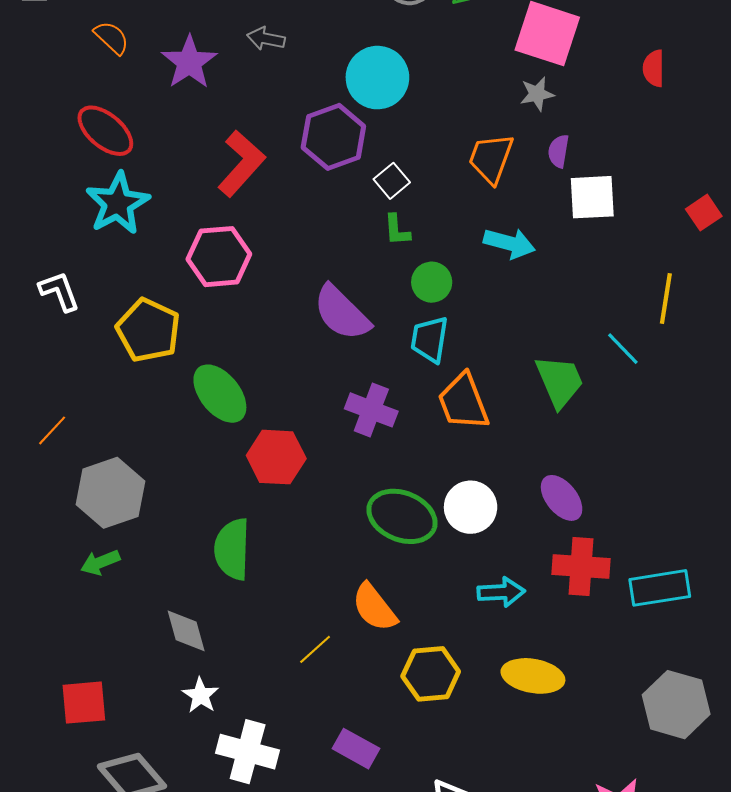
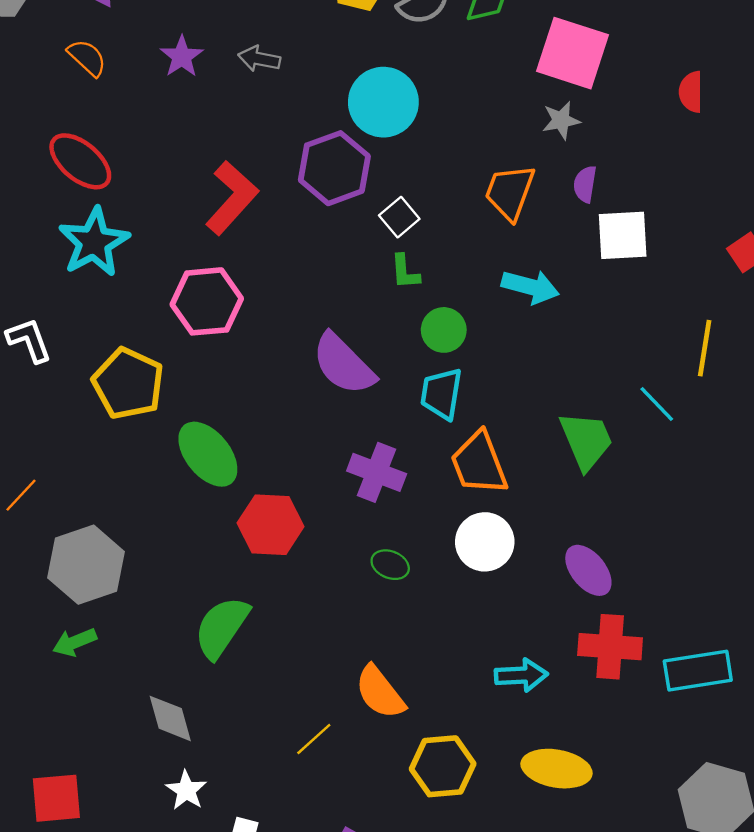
purple star: (189, 62) -> (182, 57), moved, size x0.7
white circle: (471, 507) -> (485, 542), moved
green ellipse: (402, 516) -> (390, 565), moved, size x0.5
green semicircle: (232, 549) -> (222, 627), turned 32

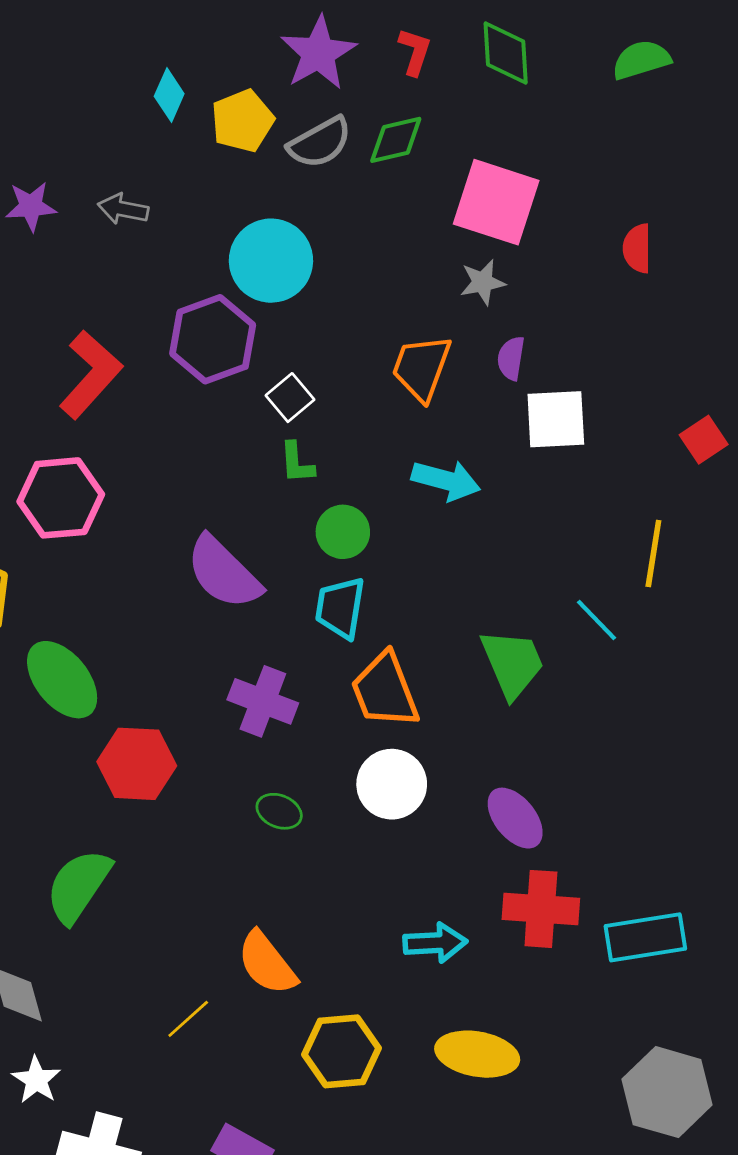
purple star: (182, 57) -> (31, 206), turned 30

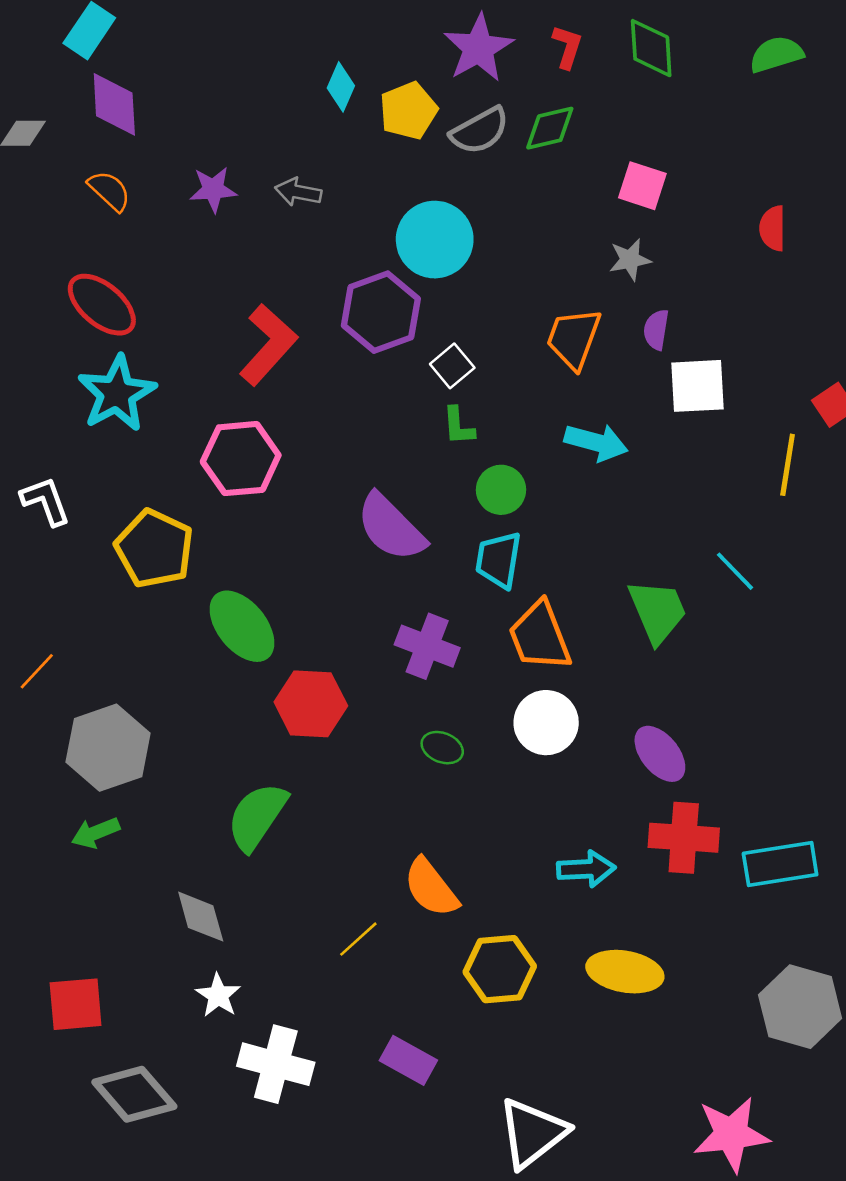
pink square: (496, 202) -> (642, 186), size x0.6
yellow line: (653, 554) -> (788, 465), moved

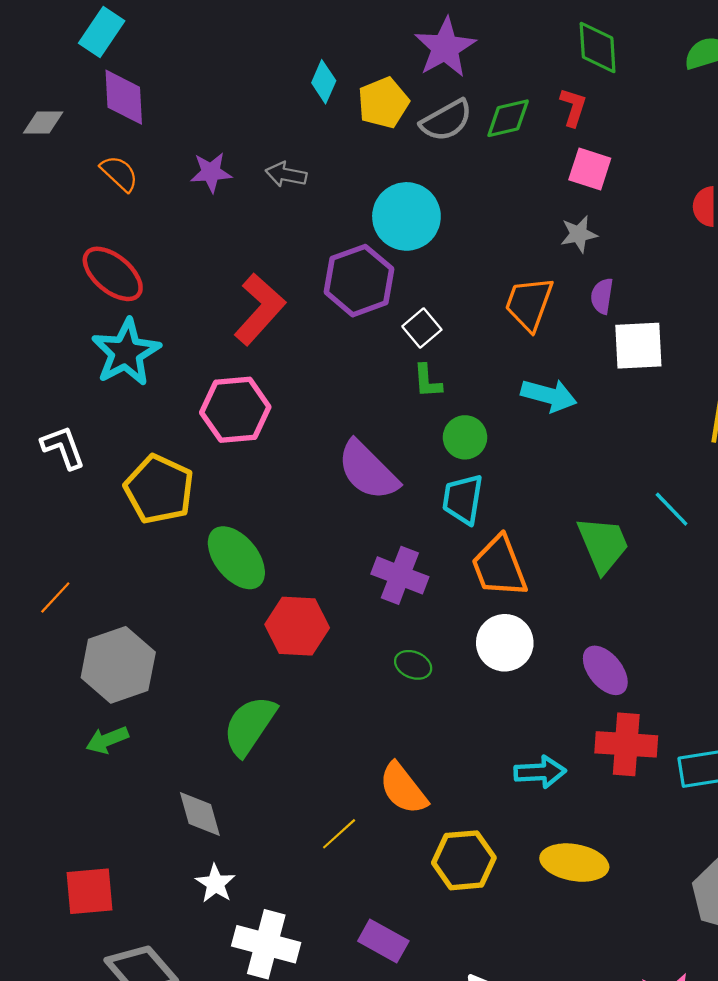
red L-shape: (567, 47) -> (573, 107), moved

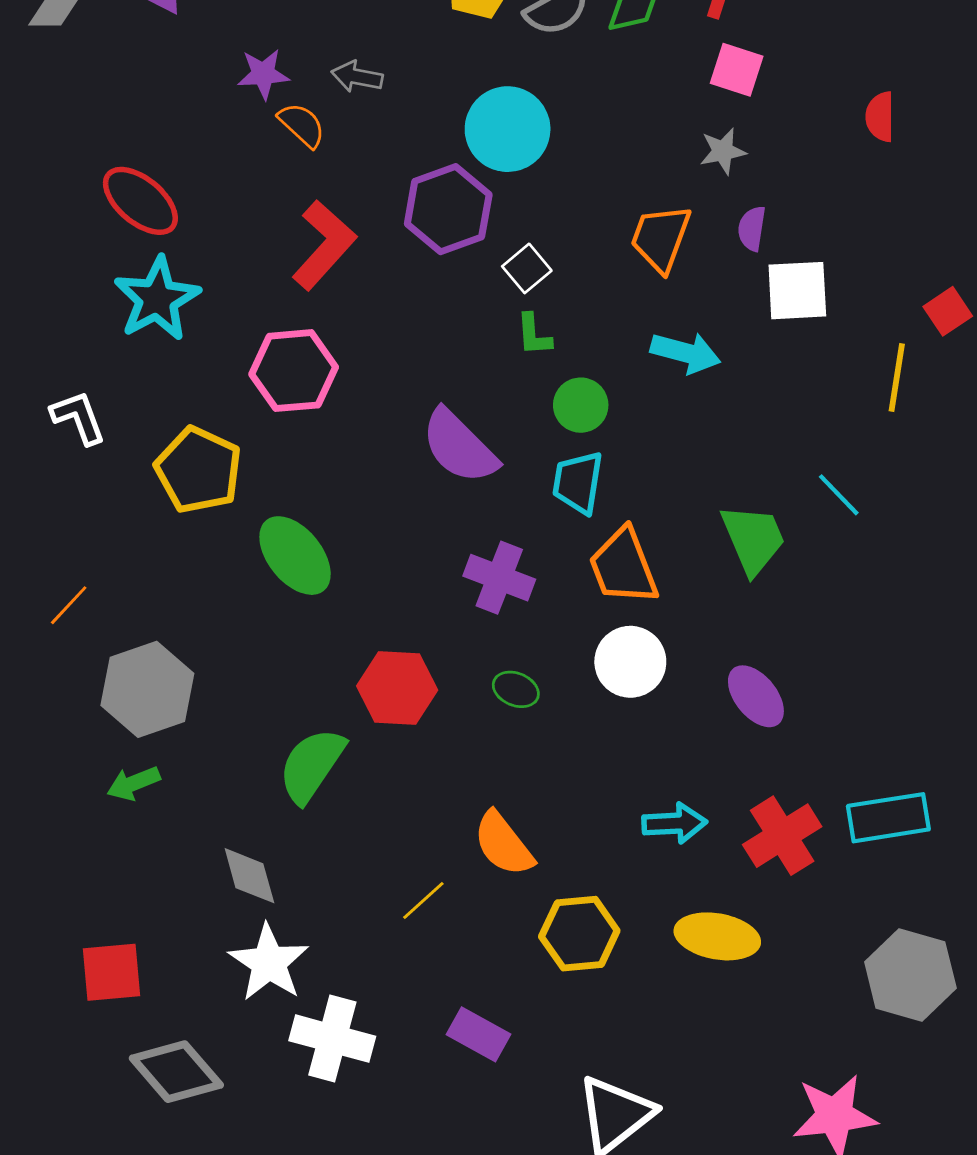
orange semicircle: (119, 173) -> (302, 125), moved
red hexagon: (297, 626) -> (397, 688), moved
red cross: (626, 744) -> (782, 836), moved, turned -36
white star: (215, 884) -> (269, 963), size x1.6

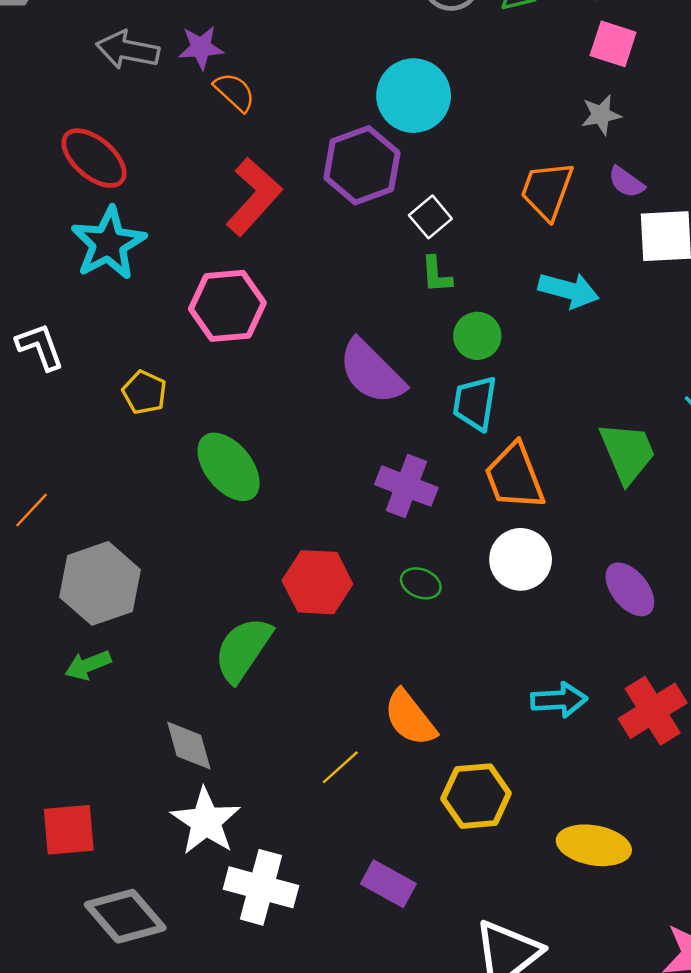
gray arrow: (357, 77) -> (128, 50), moved, size x1.4
purple semicircle: (752, 228) -> (626, 182), turned -63
yellow pentagon: (198, 470) -> (144, 392), size x0.6
yellow ellipse: (717, 936) -> (594, 845), moved

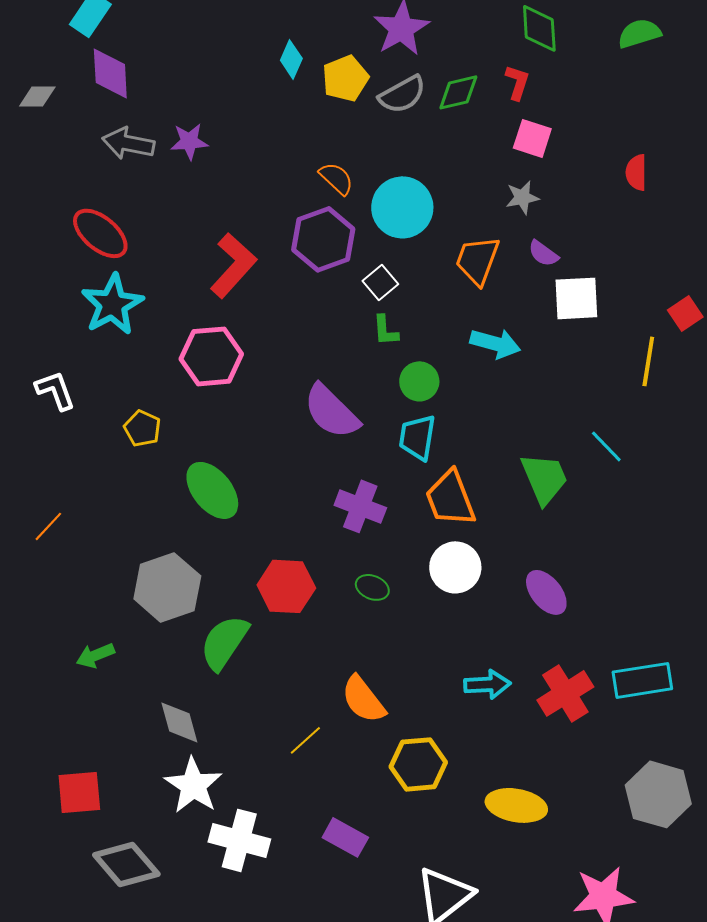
orange semicircle: (235, 92) -> (336, 178), moved
cyan circle: (414, 96) -> (402, 207), moved
gray hexagon: (100, 583) -> (167, 587), moved

